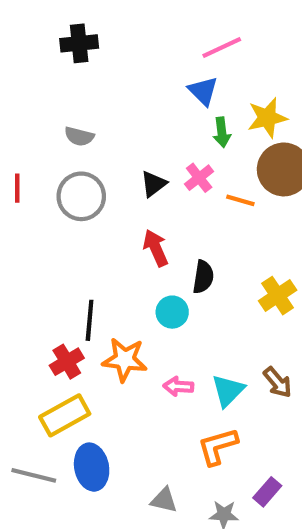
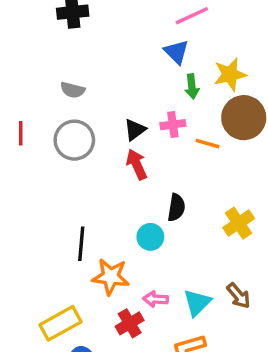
pink cross: (199, 178) -> (173, 125), turned 30
red arrow: (156, 248) -> (137, 164), moved
red cross: (67, 362) -> (130, 323), moved

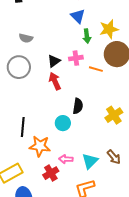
gray semicircle: (73, 90) -> (26, 38), moved

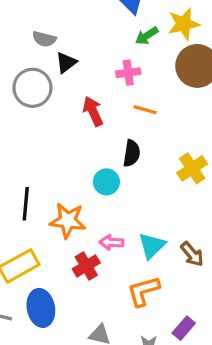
green arrow: (87, 36) -> (147, 36), turned 64
black triangle: (54, 61) -> (66, 63), moved
orange line: (96, 69) -> (145, 110), moved
black line: (23, 127) -> (26, 204), moved
brown arrow: (114, 157) -> (192, 254), moved

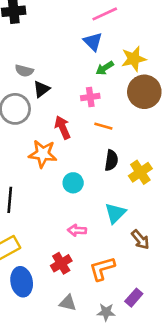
black semicircle: (132, 153) -> (111, 160), moved
orange star: (68, 221) -> (43, 154), moved
cyan triangle: (152, 246) -> (115, 213), moved
red cross: (86, 266) -> (61, 263), moved

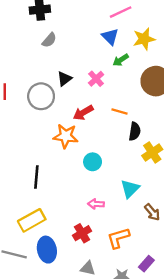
yellow star: (134, 59) -> (144, 39), moved
gray semicircle: (24, 71) -> (49, 40), moved, turned -63
pink cross: (90, 97) -> (96, 79), moved, turned -35
red arrow: (63, 127) -> (83, 113), turned -96
black semicircle: (111, 160) -> (135, 131), moved

